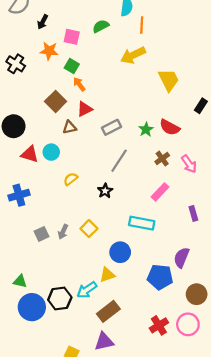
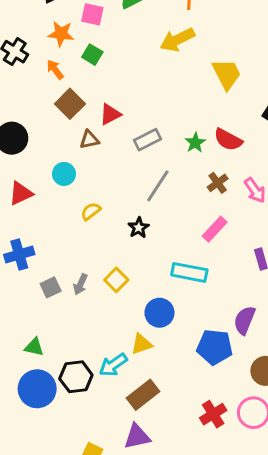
orange arrow: (79, 84) -> (55, 70), moved
red triangle: (30, 154) -> (21, 193), moved, turned -42
blue cross: (19, 195) -> (19, 255), moved
green triangle: (20, 281) -> (34, 347), moved

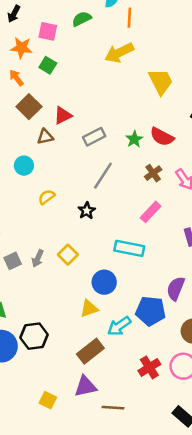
cyan arrow: (113, 365) -> (119, 326), moved

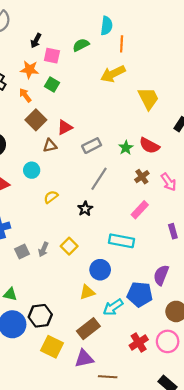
black arrow: (14, 14) -> (36, 41), moved
yellow square: (48, 400) -> (52, 347), moved, size x1.5

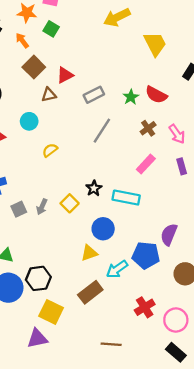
black star: (85, 209) -> (94, 188), moved
purple rectangle: (173, 231) -> (182, 166), moved
pink circle: (168, 341) -> (176, 320), moved
purple triangle: (84, 359) -> (37, 338), moved

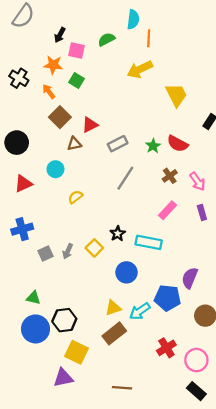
yellow triangle: (89, 253) -> (113, 308), moved
brown line: (111, 344) -> (122, 388), moved

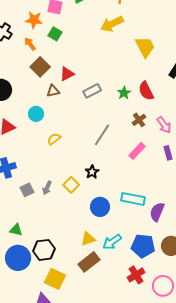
red semicircle: (178, 144) -> (146, 91), turned 36
gray line: (125, 178) -> (102, 135), moved
cyan rectangle: (149, 242) -> (133, 199), moved
blue pentagon: (168, 298) -> (143, 246), moved

